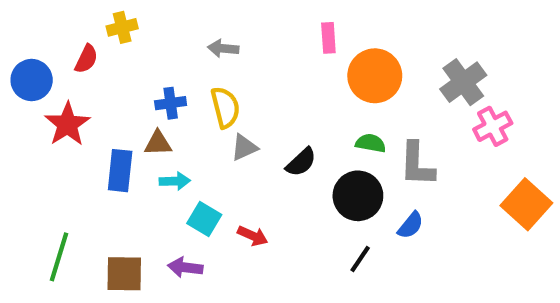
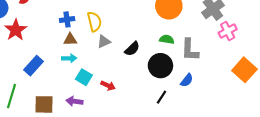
brown triangle: (158, 143) -> (70, 39), moved
blue rectangle: (120, 171) -> (33, 66), moved, turned 36

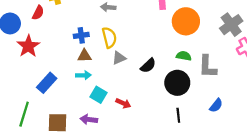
blue semicircle: (187, 80) -> (216, 105), moved
black line: (162, 97) -> (178, 115), turned -40

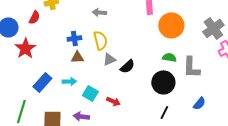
black semicircle: (148, 66) -> (127, 66), moved
cyan arrow: (83, 75) -> (69, 81), moved
black line: (178, 115) -> (164, 112), turned 32

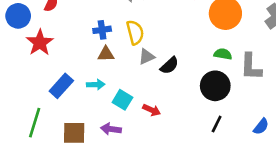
blue semicircle: (199, 103) -> (261, 127), moved

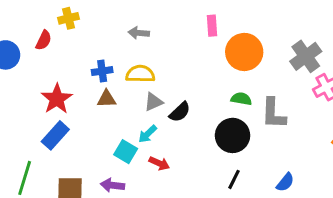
yellow semicircle: (135, 32) -> (140, 74), turned -75
red star: (40, 43) -> (57, 99), moved
cyan arrow: (96, 85) -> (148, 134), moved, turned 138

